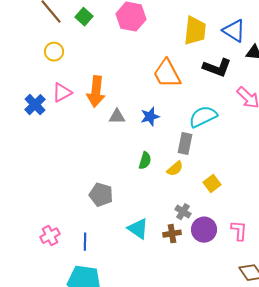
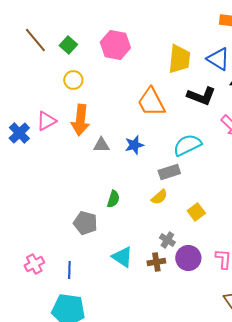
yellow circle: (54, 52) -> (73, 80), moved
gray rectangle: (185, 144) -> (169, 172), turned 60
green semicircle: (145, 161) -> (113, 199), moved

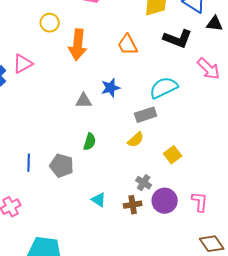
orange trapezoid: (151, 102) -> (128, 45), size x0.7
orange arrow: (80, 120) -> (78, 45), moved
gray triangle: (101, 145) -> (84, 101), moved
cyan triangle: (122, 257) -> (99, 200), size x0.7
blue line: (69, 270) -> (29, 163), moved

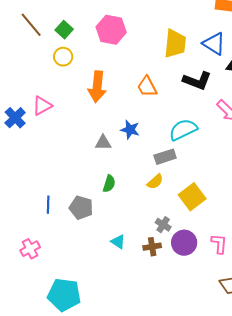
yellow circle: (50, 23) -> (63, 57), moved
blue star: (111, 88) -> (130, 130), turned 30
yellow square: (173, 155) -> (192, 197), size x1.5

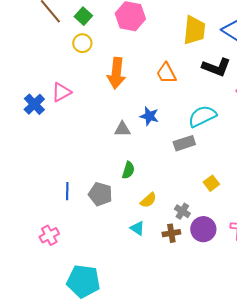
yellow semicircle: (155, 182) -> (148, 200), moved
yellow square: (192, 197) -> (211, 183), size x0.6

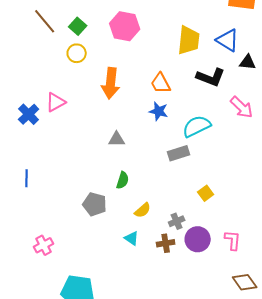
blue star: (149, 116) -> (159, 111), moved
blue line: (67, 191) -> (27, 178), moved
gray cross: (182, 211) -> (177, 221), turned 35

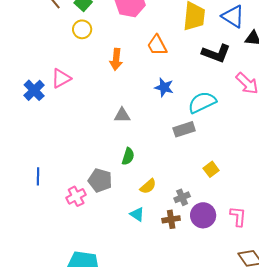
orange arrow: (111, 83) -> (116, 59), size x0.7
orange trapezoid: (161, 83) -> (157, 45), moved
blue line: (27, 178) -> (38, 176), moved
pink cross: (44, 245) -> (76, 196), moved

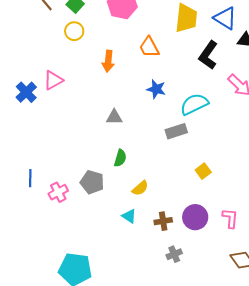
black L-shape: (216, 53) -> (208, 55), turned 104
pink cross: (76, 196) -> (58, 192), moved
gray cross: (182, 197) -> (174, 254), moved

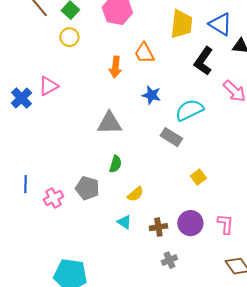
orange arrow: (108, 61) -> (115, 67), moved
gray triangle: (114, 117) -> (109, 123), size x1.5
gray rectangle: (176, 131) -> (171, 137), turned 50

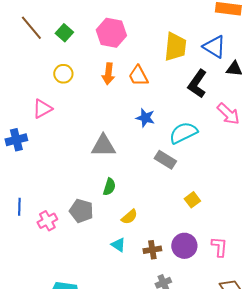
yellow circle: (69, 37) -> (63, 74), moved
orange arrow: (115, 67) -> (108, 74), moved
blue cross: (21, 98) -> (16, 140), moved, turned 30

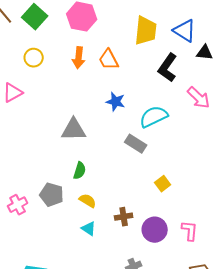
green square: (64, 33) -> (35, 17), size x1.4
yellow semicircle: (129, 217) -> (88, 201), moved, turned -108
brown cross: (152, 250) -> (124, 217), moved

